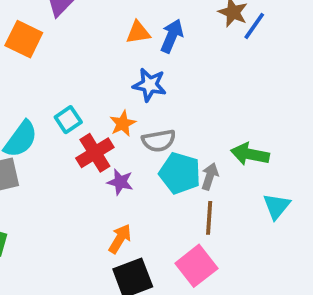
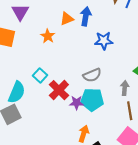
blue star: (150, 85) -> (104, 41), moved
orange star: (123, 124) -> (48, 36), moved
cyan pentagon: (180, 173) -> (92, 100), moved

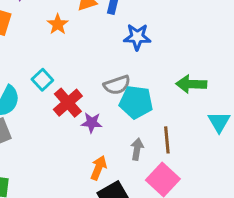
gray arrow: (125, 88) -> (137, 149), moved
cyan pentagon: (92, 100) -> (136, 102), moved

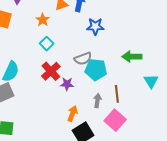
cyan square: (42, 80) -> (47, 44), moved

